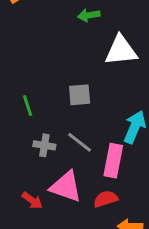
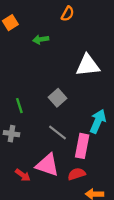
green arrow: (89, 15) -> (41, 39), moved
gray square: (80, 95) -> (57, 98), turned -36
gray cross: (44, 145) -> (12, 134), moved

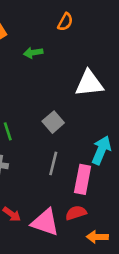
gray line: (57, 132) -> (53, 163), turned 66
pink triangle: (47, 165) -> (45, 222), moved

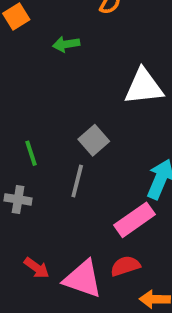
gray line: (53, 163) -> (77, 181), moved
pink rectangle: (83, 179) -> (134, 220), turned 44

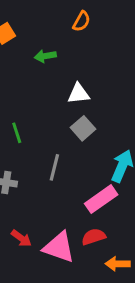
white triangle: (144, 87) -> (78, 94), moved, size x0.7
gray square: (94, 140) -> (83, 128), moved
green line: (31, 153) -> (17, 133), moved

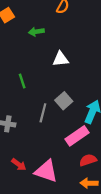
gray square: (83, 128) -> (64, 101), moved
green line: (17, 133) -> (22, 81), moved
red semicircle: (94, 237) -> (88, 160), moved

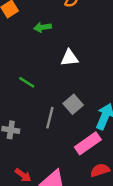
green line: (22, 81) -> (27, 82), turned -40

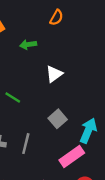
white triangle: (69, 58) -> (54, 74), turned -30
gray line: (50, 118) -> (26, 144), moved

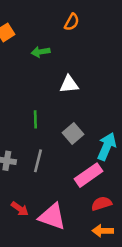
white triangle: (54, 74) -> (69, 84), turned 30
green line: (13, 98) -> (35, 119), moved, turned 56

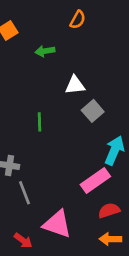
gray square: (73, 134) -> (93, 111), moved
gray line: (38, 161) -> (24, 193), moved, turned -35
red arrow: (20, 209) -> (23, 240), moved

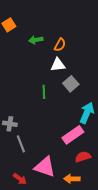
orange semicircle: (78, 20) -> (60, 45), moved
green line: (39, 122) -> (44, 92), moved
orange arrow: (110, 239) -> (72, 179), moved

